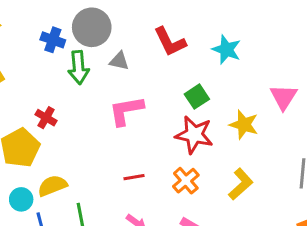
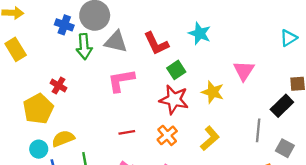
red L-shape: (170, 42) -> (156, 44), moved
gray triangle: (119, 61) -> (116, 42), size x1.5

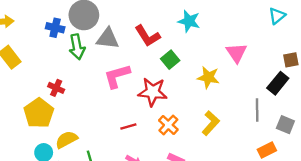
red star: (174, 100) -> (153, 92), moved

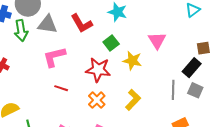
green square: (170, 60) -> (111, 43), moved
red star: (153, 92) -> (98, 70), moved
gray square: (285, 125) -> (195, 90), moved
red line: (128, 126) -> (61, 88), moved, turned 32

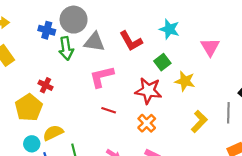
pink triangle: (157, 41) -> (210, 47), moved
yellow L-shape: (133, 100) -> (199, 121), moved

